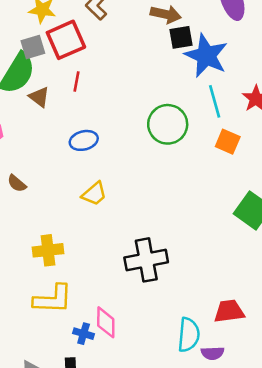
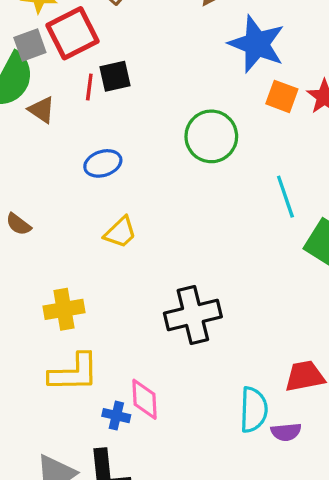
black square: (181, 37) -> (115, 76), moved
cyan line: (215, 101) -> (285, 197), moved
orange square: (228, 142) -> (282, 96), moved

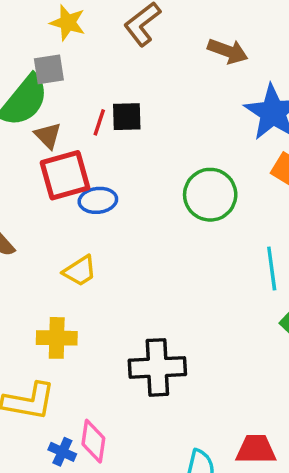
red square: (72, 33) -> (65, 175), moved
yellow trapezoid: (120, 232) -> (80, 271), moved
yellow cross: (64, 309) -> (57, 338), moved

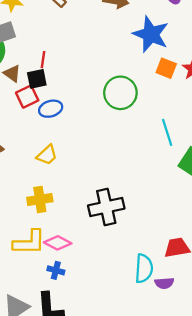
black square: (127, 117) -> (37, 79), moved
red square: (65, 175) -> (27, 97), size x0.7
pink diamond: (93, 441) -> (58, 243), moved, turned -60

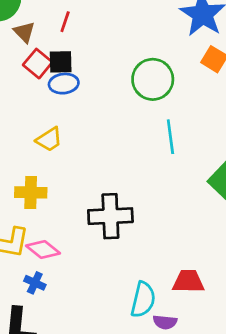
black square: (37, 79) -> (61, 62), moved
red square: (27, 97) -> (38, 64), turned -35
cyan line: (167, 132) -> (170, 137), moved

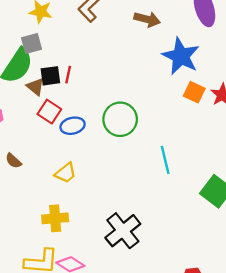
black square: (61, 62) -> (50, 76), moved
green circle: (153, 79) -> (120, 119), moved
black cross: (110, 216) -> (123, 231), turned -30

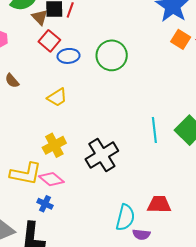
cyan line: (165, 160) -> (154, 130), moved
yellow cross: (55, 218) -> (54, 145), moved, turned -30

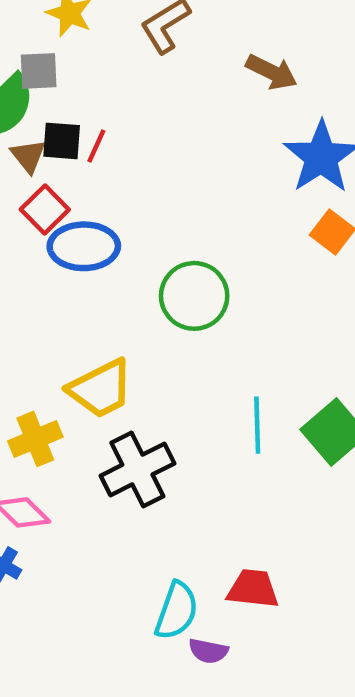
green circle: (112, 55) -> (194, 296), moved
blue ellipse: (69, 56) -> (84, 246), size x1.4
yellow trapezoid: (57, 97) -> (101, 389), moved, size x1.5

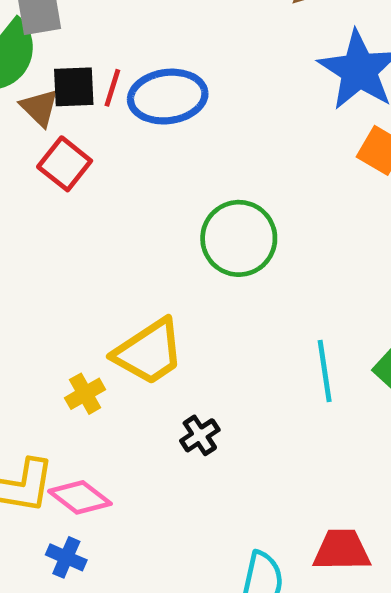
blue ellipse: (84, 246) -> (168, 97), moved
yellow cross: (35, 439) -> (85, 394), moved, size x0.7
black cross: (137, 470) -> (200, 435), size x0.5

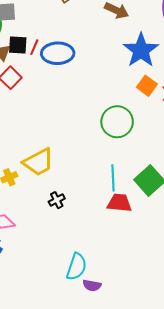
green circle: (239, 238) -> (117, 122), moved
red trapezoid: (342, 550) -> (119, 203), moved

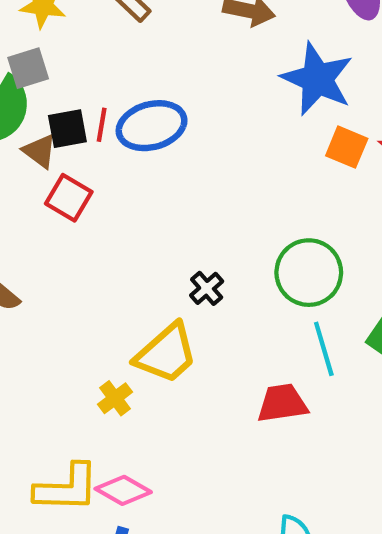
green circle: (117, 122) -> (309, 273), moved
black cross: (57, 200) -> (207, 288), moved
red trapezoid: (119, 203) -> (282, 403), moved

